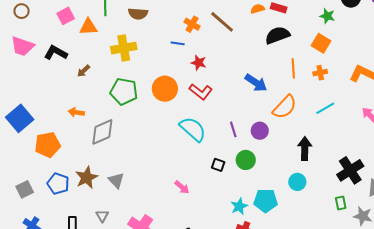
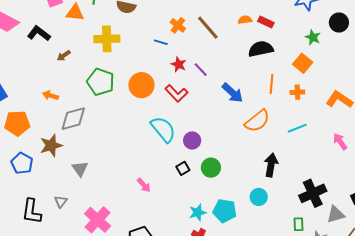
purple line: (233, 129) -> (201, 70), moved, turned -35
purple circle: (260, 131) -> (192, 140), moved
black square: (218, 165) -> (183, 168), turned 32
brown star: (87, 178) -> (51, 145), moved

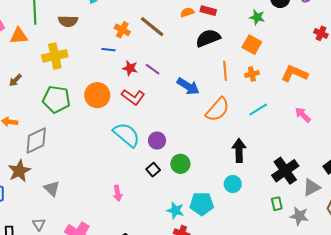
pink arrow: (144, 185) -> (118, 193), turned 42
cyan star: (198, 213) -> (175, 210), turned -30

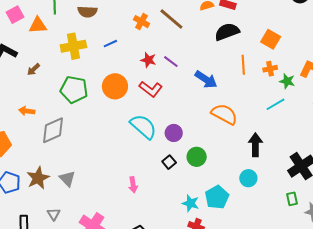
green star: (257, 17) -> (287, 81), moved
blue line: (108, 50) -> (110, 44), moved, turned -32
orange semicircle: (218, 110) -> (224, 114), moved, turned -104
brown star: (19, 171) -> (38, 178), moved
cyan pentagon: (202, 204) -> (217, 197), turned -30

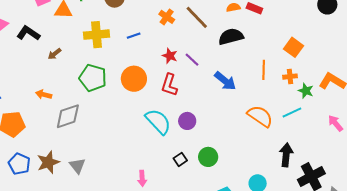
black semicircle: (227, 32) -> (231, 37), moved
red L-shape: (151, 89) -> (169, 85), turned 65
orange semicircle: (224, 114) -> (260, 116), moved
purple circle: (174, 133) -> (187, 121), moved
black arrow: (255, 145) -> (286, 155), moved

